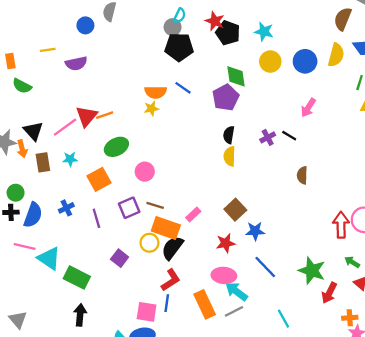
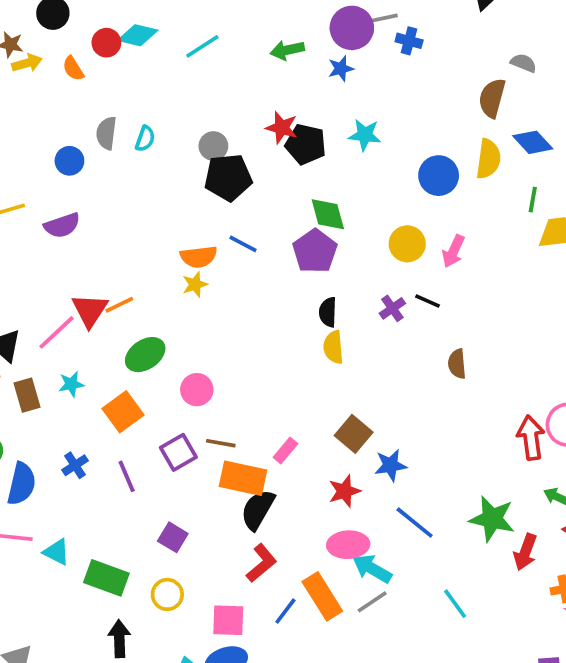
cyan semicircle: (180, 16) -> (145, 139), moved
yellow circle: (270, 62) -> (407, 244), moved
yellow circle: (149, 243) -> (167, 594), moved
cyan triangle: (49, 258) -> (57, 552), size x0.7
blue line: (167, 303) -> (285, 611), moved, turned 36

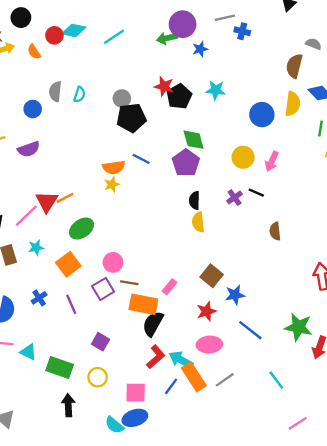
purple circle: (352, 28) -> (183, 24), moved
black pentagon: (306, 144) -> (179, 96), turned 30
pink circle: (197, 390) -> (113, 262), moved
cyan arrow: (372, 569) -> (181, 360), moved

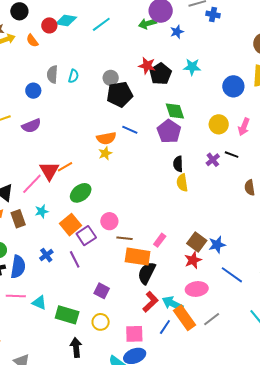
brown square: (212, 276) -> (197, 242), moved
purple square: (103, 289) -> (86, 236), moved

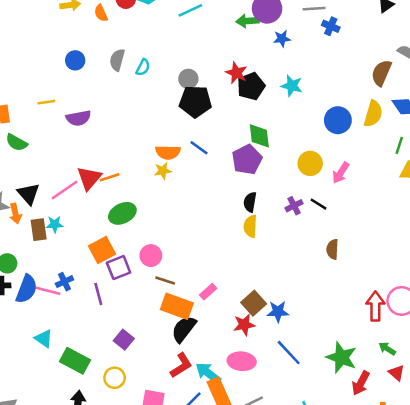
blue circle: (33, 91) -> (75, 60), moved
cyan star: (42, 211) -> (55, 224), moved
pink line: (16, 296) -> (48, 291), moved

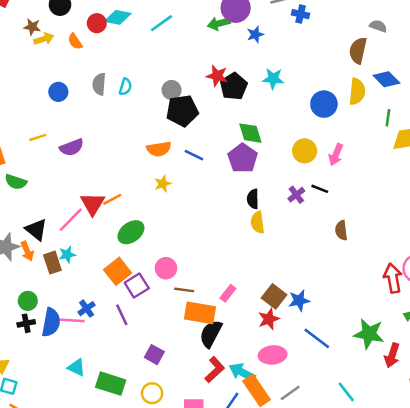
orange semicircle: (168, 152) -> (159, 149), moved

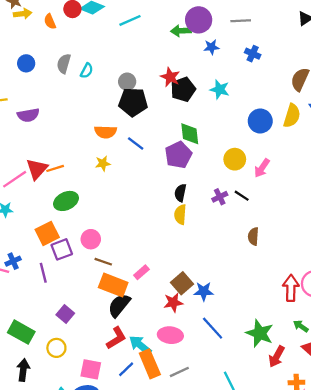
blue cross: (301, 14) -> (253, 54), moved

